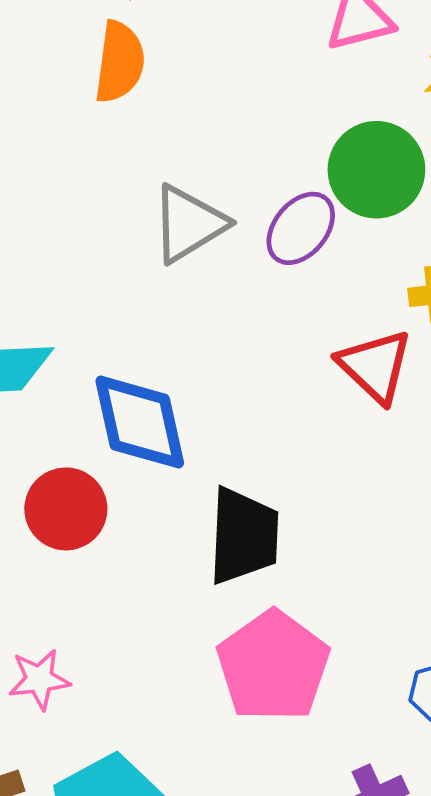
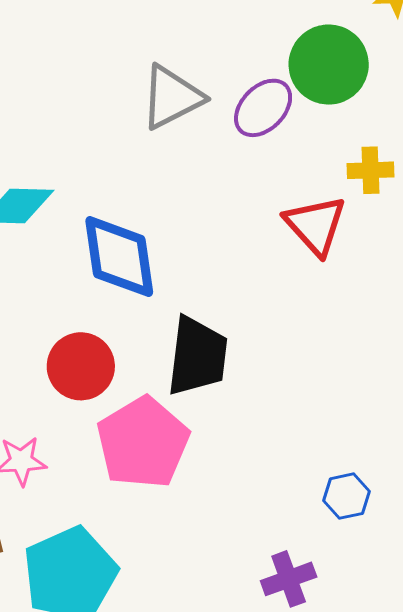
red circle: (66, 509) -> (81, 366), moved
pink pentagon: (273, 666) -> (143, 443), moved

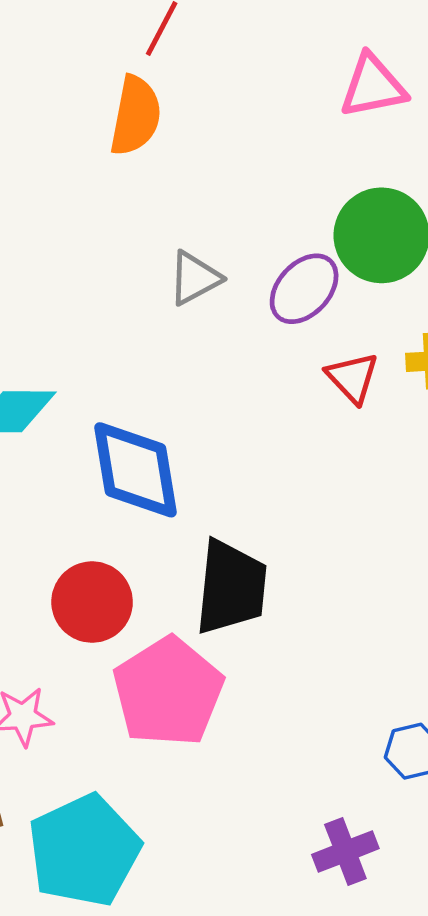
gray triangle: (172, 97) -> (195, 278), size x0.7
red triangle: (315, 225) -> (352, 378), moved, size x0.7

